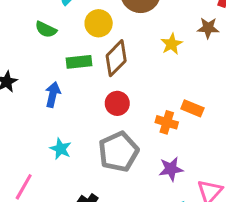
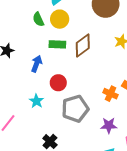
yellow circle: (99, 23) -> (60, 19), moved
green semicircle: (46, 29) -> (38, 19), turned 32
red circle: (117, 103) -> (58, 83), moved

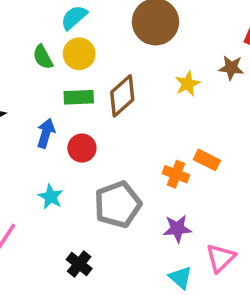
red circle: (58, 83) -> (82, 148), moved

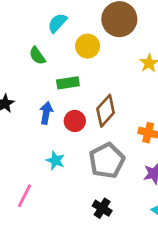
yellow circle: (79, 54) -> (88, 46), moved
brown diamond: (122, 96) -> (106, 111), moved
black cross: (79, 264) -> (102, 208), moved

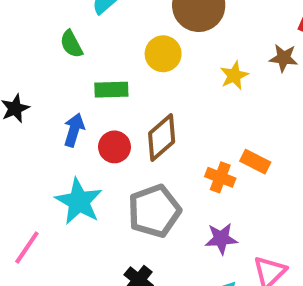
yellow circle: (88, 46) -> (163, 54), moved
cyan star: (55, 160) -> (79, 201), size x1.6

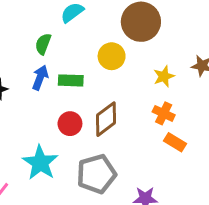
green semicircle: (71, 44) -> (43, 44), turned 45
blue arrow: (74, 130) -> (40, 78), moved
orange cross: (220, 177) -> (164, 113), moved

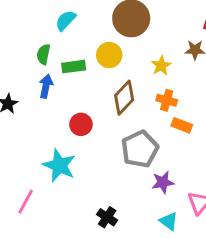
green rectangle: (71, 80) -> (74, 67), moved
brown diamond: (106, 119) -> (124, 98), moved
gray pentagon: (96, 174) -> (140, 149), moved

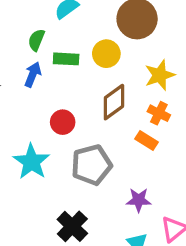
yellow star: (161, 66) -> (160, 75), size x1.4
orange rectangle: (182, 125) -> (146, 140), moved
gray pentagon: (140, 149) -> (91, 165), moved
black cross: (107, 217) -> (72, 226), size x1.4

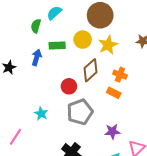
green semicircle: (36, 40) -> (36, 26), moved
yellow star: (160, 75) -> (108, 45), moved
red circle: (63, 122) -> (69, 86), moved
cyan star: (31, 162) -> (41, 114), size x0.6

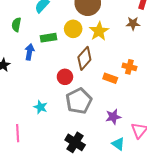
green semicircle: (36, 26) -> (16, 25), moved
orange cross: (120, 75) -> (129, 67), moved
pink line: (16, 137) -> (18, 133), turned -30

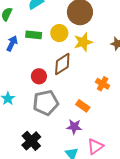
orange rectangle: (110, 78) -> (83, 106), moved

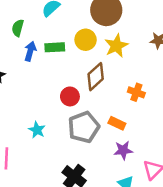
blue arrow: (12, 43) -> (30, 51), moved
orange cross: (103, 84) -> (136, 92), moved
orange rectangle: (83, 106) -> (117, 123), moved

